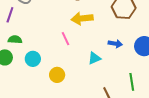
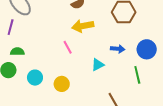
cyan circle: (33, 59) -> (35, 78), moved
green line: (132, 82) -> (137, 75), moved

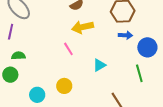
blue arrow: (118, 49) -> (126, 35), moved
cyan circle: (35, 78) -> (37, 95), moved

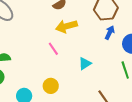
blue arrow: (126, 35) -> (110, 33), turned -64

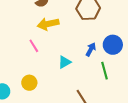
blue arrow: (110, 33) -> (91, 49), moved

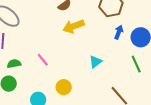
pink line: (34, 46) -> (43, 60), moved
blue arrow: (91, 49) -> (119, 32), moved

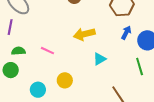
yellow arrow: (73, 26) -> (84, 34), moved
pink line: (43, 60) -> (47, 51), turned -32

